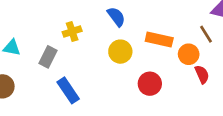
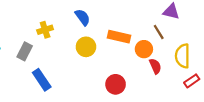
red circle: (150, 84) -> (116, 84), moved

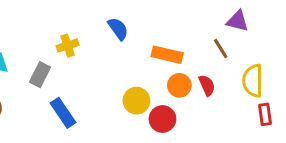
yellow circle: (86, 47) -> (136, 101), moved
orange circle: (144, 49) -> (179, 85), moved
red semicircle: (155, 66) -> (207, 85), moved
red rectangle: (192, 81) -> (265, 114), turned -63

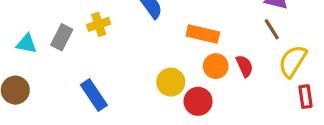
brown line: (221, 49) -> (272, 29), moved
gray rectangle: (40, 75) -> (62, 37), moved
yellow semicircle: (253, 81) -> (293, 61), turned 32

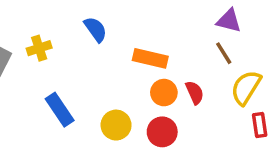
yellow circle: (171, 82) -> (116, 125), moved
blue rectangle: (94, 95) -> (60, 110), moved
red circle: (198, 101) -> (162, 132), moved

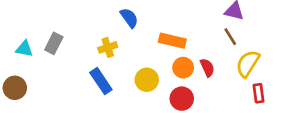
yellow cross: (39, 48) -> (108, 47), moved
yellow circle: (116, 125) -> (147, 80), moved

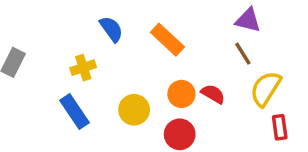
orange rectangle: (172, 41) -> (167, 40), moved, turned 30
red semicircle: (207, 68) -> (213, 94), turned -36

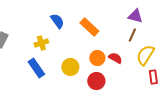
brown line: (243, 54) -> (132, 35), turned 56

